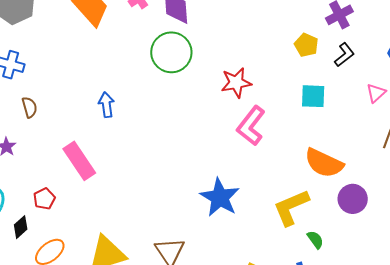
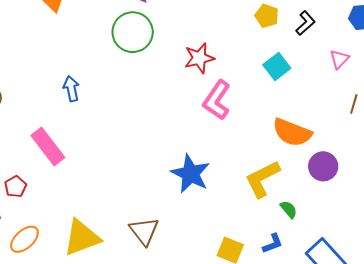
cyan square: (313, 96) -> (277, 67), turned -36

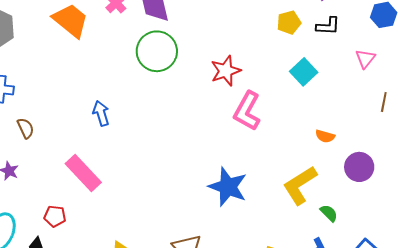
yellow pentagon: (267, 16) -> (289, 22), turned -30
black L-shape: (305, 23) -> (328, 26), turned 50
orange semicircle: (292, 132) -> (325, 136), size x0.5
red pentagon: (16, 187) -> (55, 216), turned -30

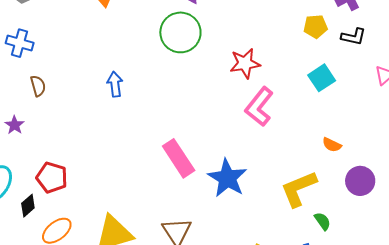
pink rectangle: (83, 173) -> (179, 158), moved
red pentagon: (55, 216) -> (52, 178), size x1.4

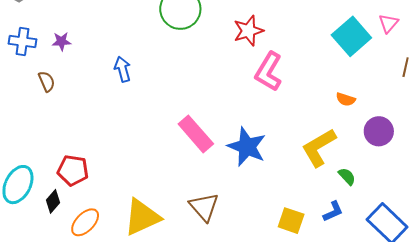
cyan square: (322, 78) -> (351, 36), moved, size x1.4
purple star: (15, 125) -> (61, 41), moved, turned -30

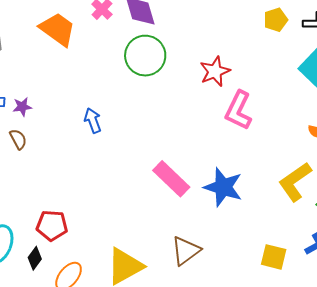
purple star: (61, 41) -> (22, 107), moved
brown triangle: (204, 207) -> (186, 251), turned 40

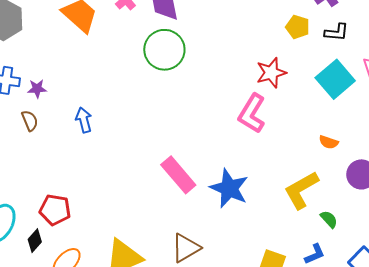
yellow pentagon: (276, 20) -> (298, 27), turned 30
red star: (215, 71) -> (271, 73), moved
blue arrow: (93, 120) -> (84, 120), moved

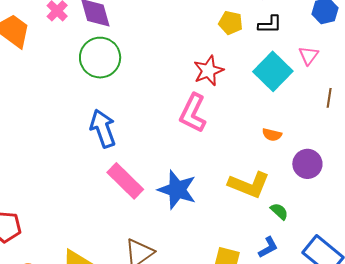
blue arrow: (84, 120) -> (103, 129), moved, size x1.5
yellow L-shape: (301, 190) -> (249, 185), turned -123

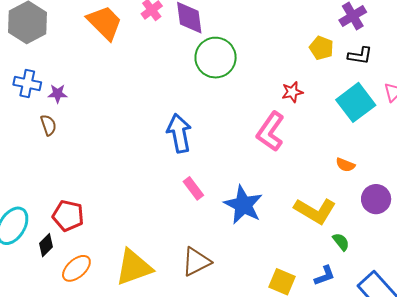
green circle: (100, 58) -> (216, 58), moved
red star: (208, 71) -> (292, 92), size x0.7
pink rectangle: (125, 181) -> (193, 188), size x0.6

